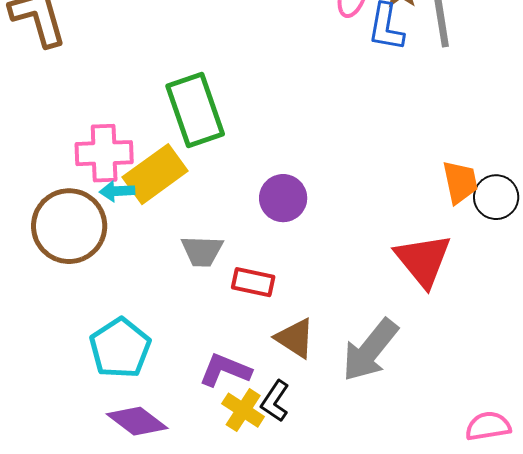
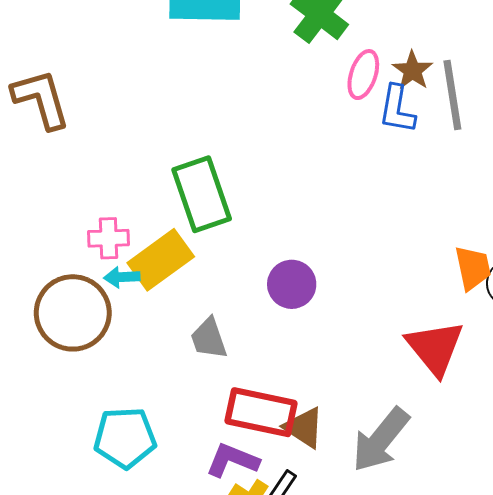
pink cross: (104, 153) -> (109, 238), size x0.7
gray trapezoid: (202, 251) -> (209, 339), turned 69
red rectangle: (253, 282) -> (261, 412), moved, size x1.6
cyan pentagon: (120, 348) -> (125, 438), turned 30

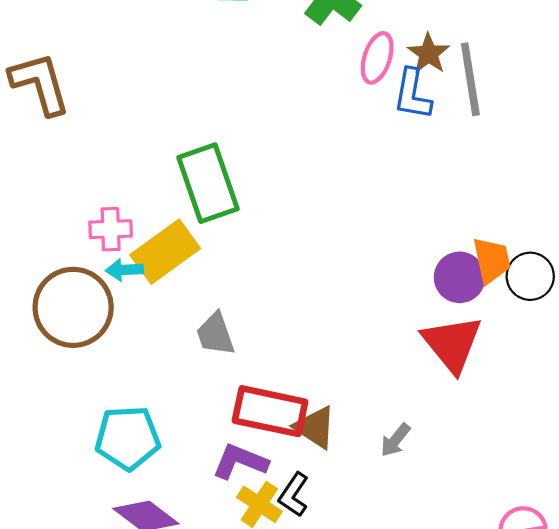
purple circle: (292, 284) -> (460, 277), moved
gray arrow: (381, 440) -> (395, 440), size x0.5

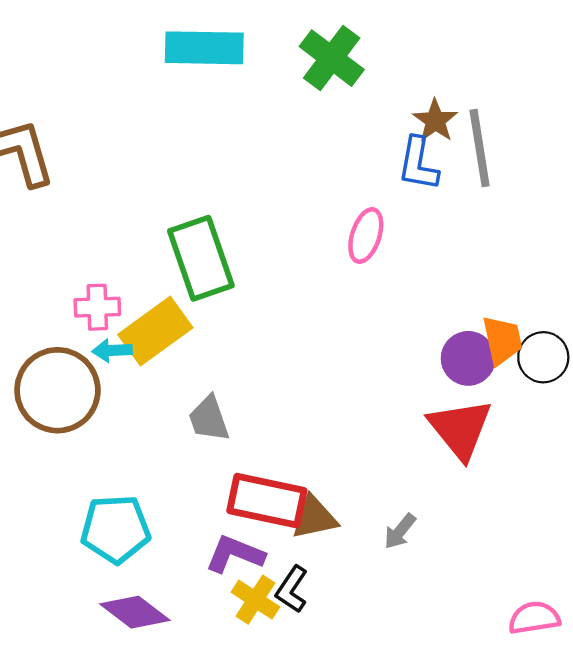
pink ellipse: (377, 58) -> (366, 236), moved
brown triangle: (315, 427) -> (315, 518), turned -45

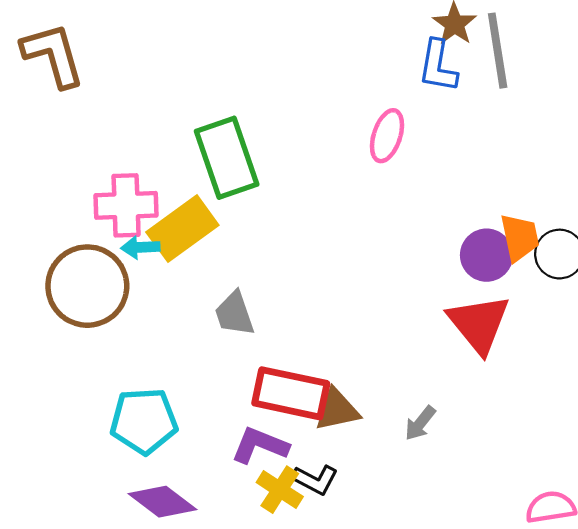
pink cross: (97, 307) -> (126, 205), size x1.4
black L-shape: (292, 589) -> (315, 480), turned -96

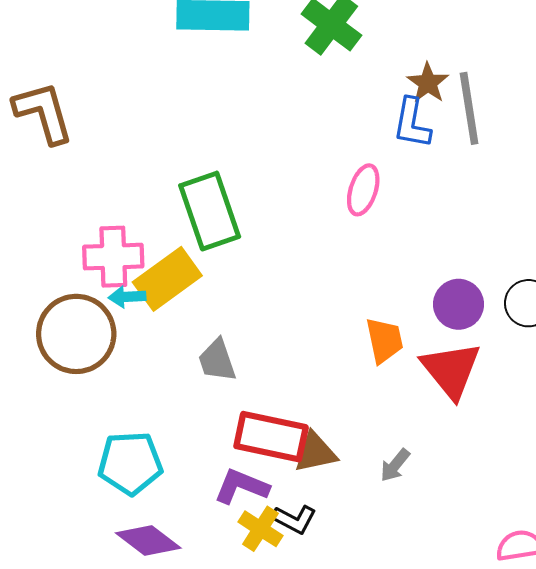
orange trapezoid: (520, 237) -> (384, 340), moved

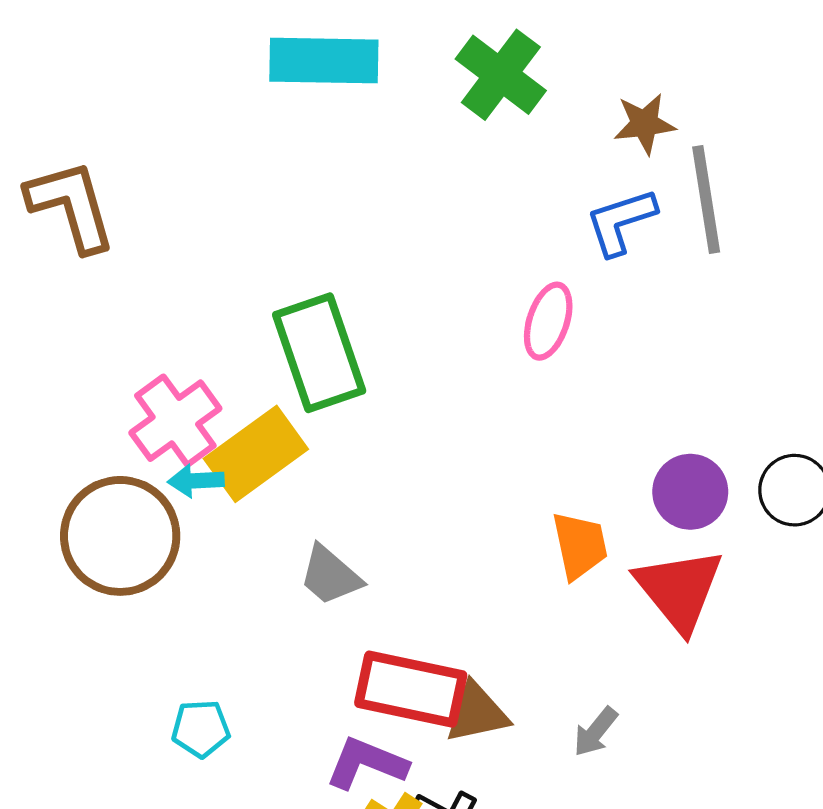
brown star: (428, 83) -> (644, 124), moved, turned 30
blue L-shape: (412, 123) -> (621, 222), turned 62
pink cross: (113, 257) -> (175, 421), turned -34
gray trapezoid: (217, 360) -> (330, 575), turned -30
cyan pentagon: (130, 463) -> (201, 729), size x0.6

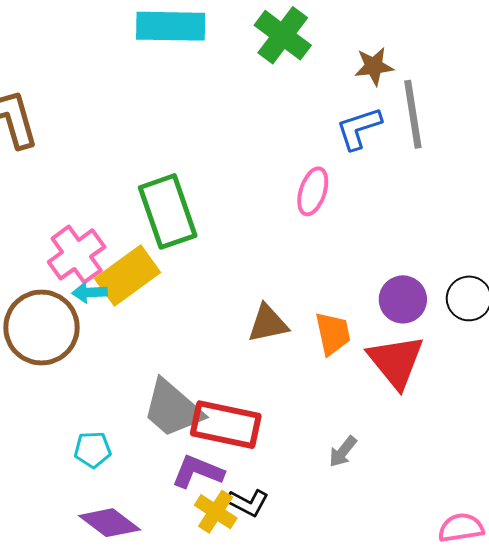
gray trapezoid: (330, 575) -> (173, 409), moved, size x1.5
brown triangle: (477, 713) -> (268, 323), moved

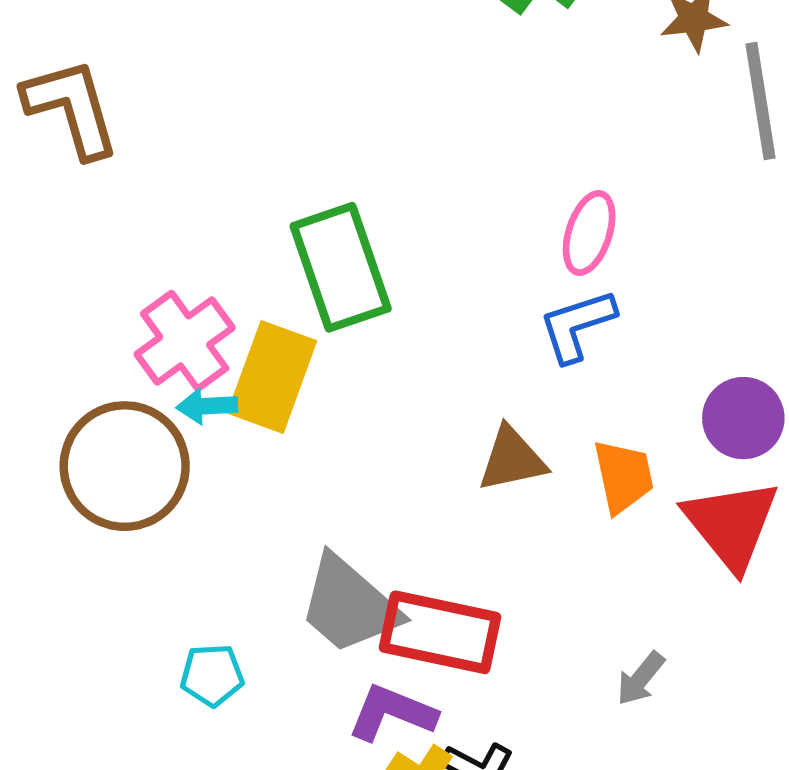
blue L-shape: (359, 128) -> (577, 326), moved
yellow rectangle: (128, 275) -> (272, 377), turned -34

